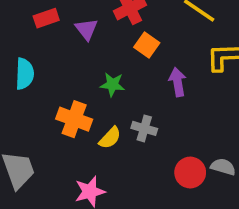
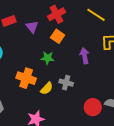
orange square: (147, 45) -> (58, 36), moved

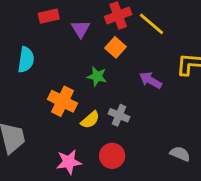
yellow line: (96, 15) -> (151, 24), moved
purple arrow: (85, 56) -> (151, 80), turned -56
red circle: (93, 107) -> (112, 156), moved

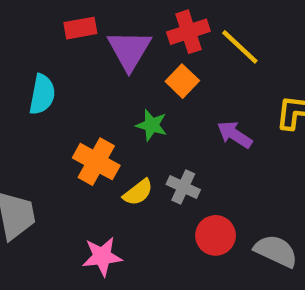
purple triangle: (81, 29) -> (129, 50), size x1.5
gray semicircle: (180, 154) -> (276, 251), size x1.4
red circle: (112, 156) -> (216, 235), moved

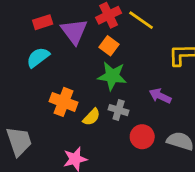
cyan semicircle: (42, 94) -> (38, 57), moved, turned -130
green star: (152, 125) -> (112, 76), moved, size x1.5
purple arrow: (235, 135) -> (160, 96), moved

